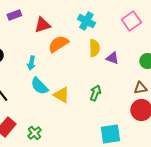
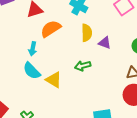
cyan arrow: (31, 63) -> (33, 49), moved
green arrow: (95, 93) -> (83, 66), moved, turned -126

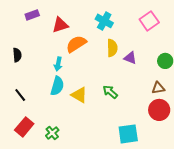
green arrow: (83, 66) -> (110, 92), moved, turned 56
cyan semicircle: (32, 71) -> (57, 86), turned -120

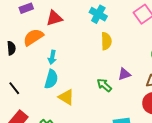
orange semicircle: (76, 44) -> (33, 37), moved
purple triangle: (130, 58) -> (124, 74), moved, turned -40
yellow triangle: (79, 95) -> (66, 97), moved

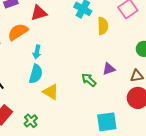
yellow semicircle: (106, 41) -> (103, 26), moved

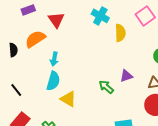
red triangle: (39, 13) -> (56, 20), turned -48

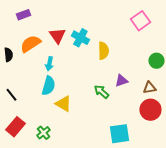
cyan cross: (100, 16) -> (80, 38), moved
red triangle: (56, 20) -> (57, 36), moved
yellow semicircle: (120, 33) -> (103, 51), moved

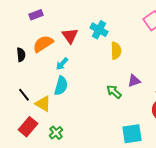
cyan cross: (80, 38) -> (99, 30), moved
cyan arrow: (49, 64) -> (62, 64), turned 32
yellow triangle: (63, 104) -> (43, 104), moved

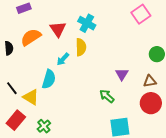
yellow semicircle: (116, 51) -> (81, 47), moved
cyan arrow: (62, 64) -> (63, 59), moved
purple triangle: (134, 81) -> (122, 74), turned -40
green arrow: (114, 92) -> (107, 96), moved

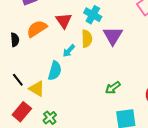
purple triangle: (122, 74) -> (113, 36), moved, size x1.5
green arrow: (107, 96) -> (113, 88), turned -77

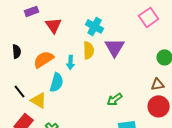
red triangle: (64, 21) -> (54, 25), moved
orange semicircle: (37, 29) -> (44, 59), moved
cyan arrow: (69, 51) -> (71, 62), turned -40

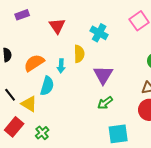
red triangle: (54, 25) -> (57, 26), moved
cyan cross: (95, 26) -> (99, 33), moved
purple triangle: (115, 47) -> (103, 75), moved

